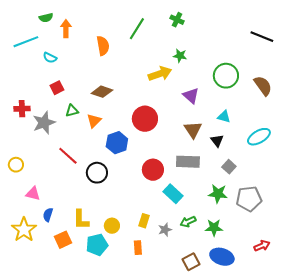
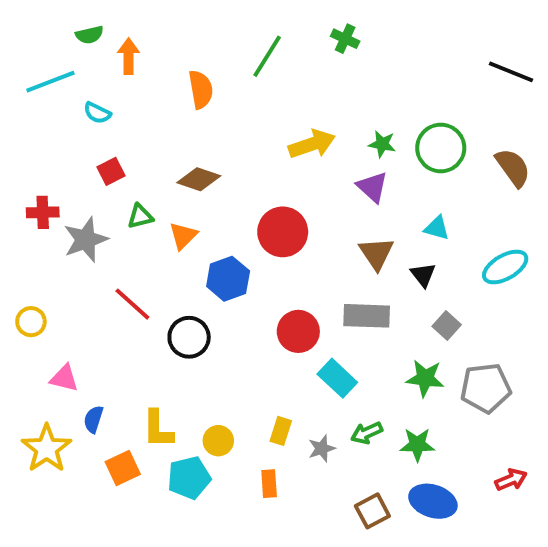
green star: (180, 56) -> (382, 144), moved

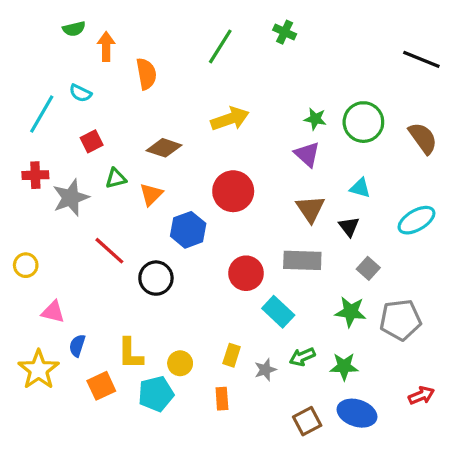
cyan line: (50, 82) -> (42, 114), moved, turned -39
orange semicircle: (201, 89) -> (146, 74), moved
yellow arrow: (312, 144) -> (230, 119), moved

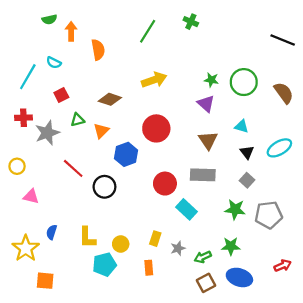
black triangle: (349, 227) -> (247, 152), moved
yellow circle: (26, 265) -> (17, 166), moved
pink triangle: (53, 312) -> (31, 196), moved
green arrow: (302, 357) -> (203, 257), moved
orange square: (101, 386) -> (45, 281), moved, turned 30

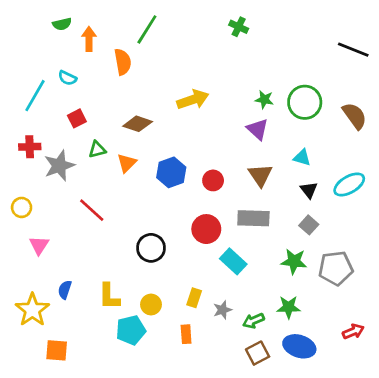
green line: (148, 31) -> (147, 29), moved
red circle: (156, 128) -> (213, 180), moved, size x0.6
blue hexagon: (126, 154) -> (171, 172), moved
black circle: (104, 187) -> (151, 248), moved
pink triangle: (31, 196) -> (39, 245), turned 49

